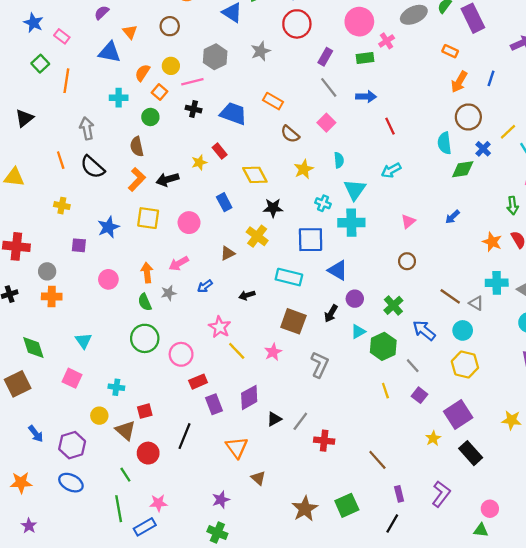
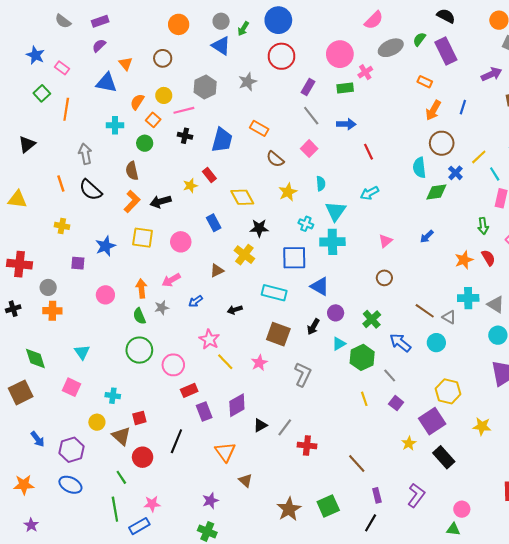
blue trapezoid: (233, 114) -> (222, 140), turned 85
orange star: (492, 242) -> (464, 260), turned 30
yellow hexagon: (465, 365) -> (448, 391), moved

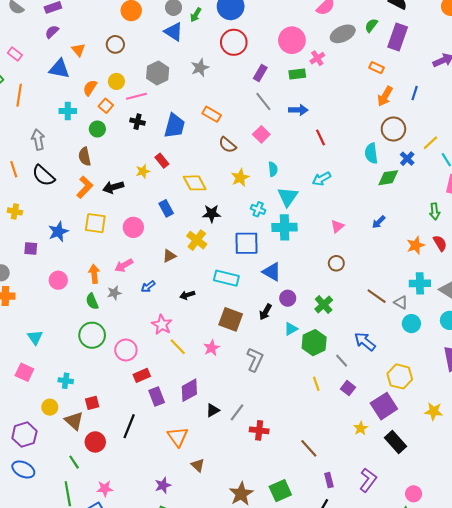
purple rectangle: (446, 51) -> (398, 37), turned 45
blue arrow: (400, 343) -> (365, 342), moved
cyan circle: (436, 343) -> (411, 324), moved

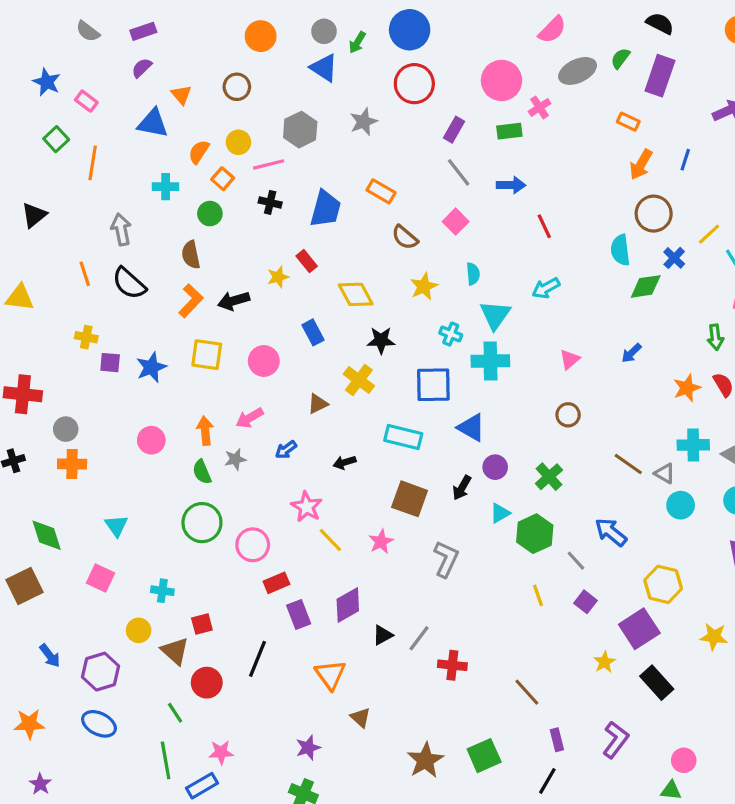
purple square: (31, 248) -> (110, 363), moved

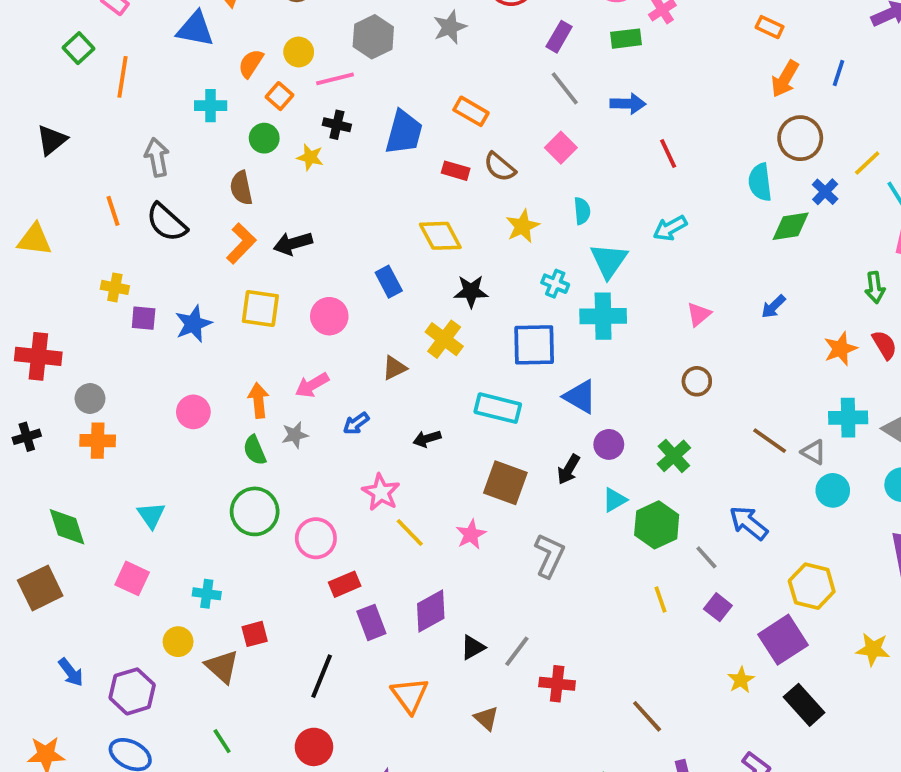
red rectangle: (307, 261) -> (456, 171), moved, turned -35
yellow star: (278, 277) -> (310, 157), moved, turned 30
red circle: (207, 683) -> (314, 747), moved
brown triangle: (360, 718) -> (486, 718), moved

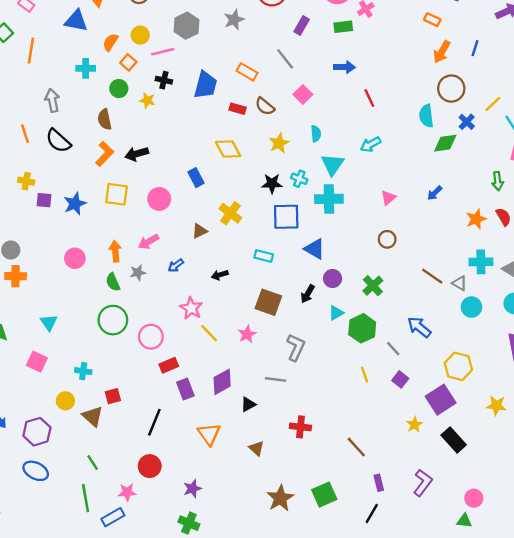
gray line: (565, 88) -> (285, 59), moved
black star: (471, 291) -> (272, 184), moved
cyan rectangle: (498, 408) -> (264, 256), size x0.7
gray line: (517, 651) -> (276, 379), moved, turned 60

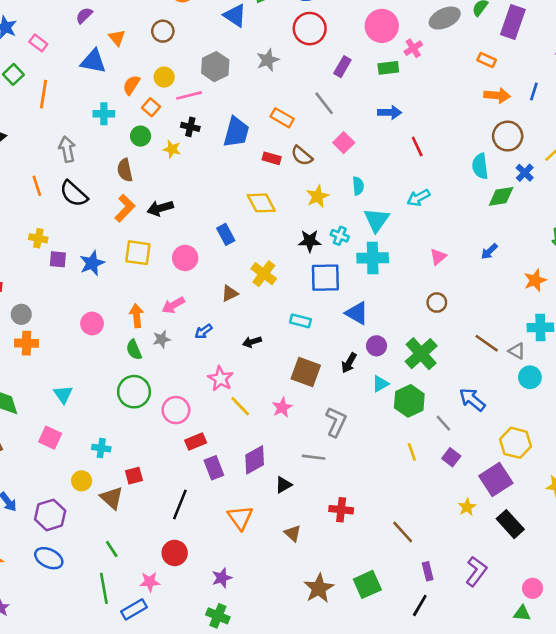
orange arrow: (442, 52) -> (497, 95), turned -115
green cross: (373, 286) -> (421, 354), size x1.4

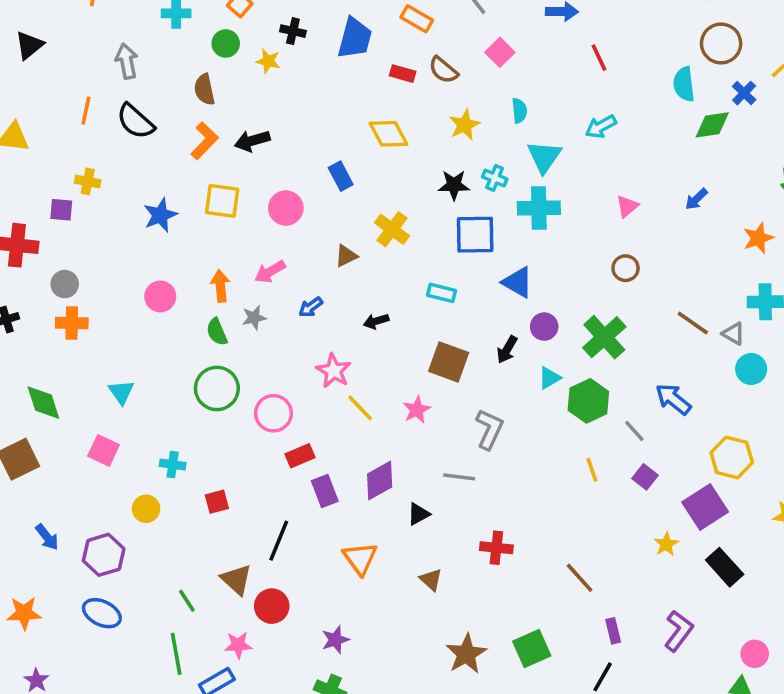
orange line: (37, 186) -> (86, 111), turned 30
purple square: (58, 259) -> (61, 210), moved
brown triangle: (112, 498) -> (236, 580), moved

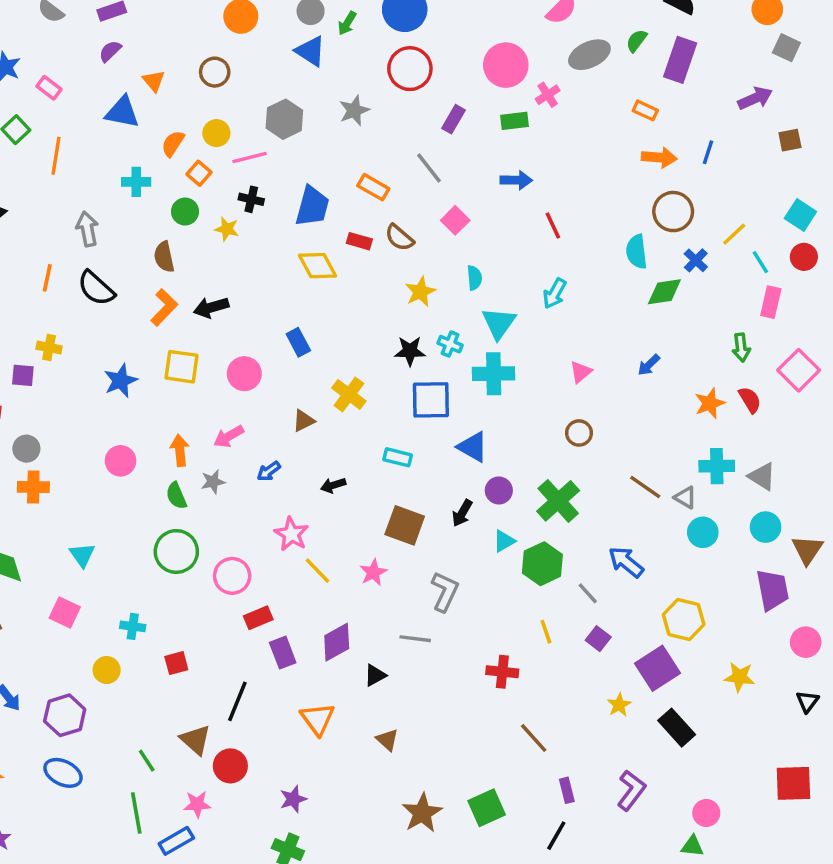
cyan arrow: (601, 127) -> (555, 293), turned -32
yellow diamond: (388, 134) -> (318, 266), moved
red cross: (496, 548) -> (502, 672), moved

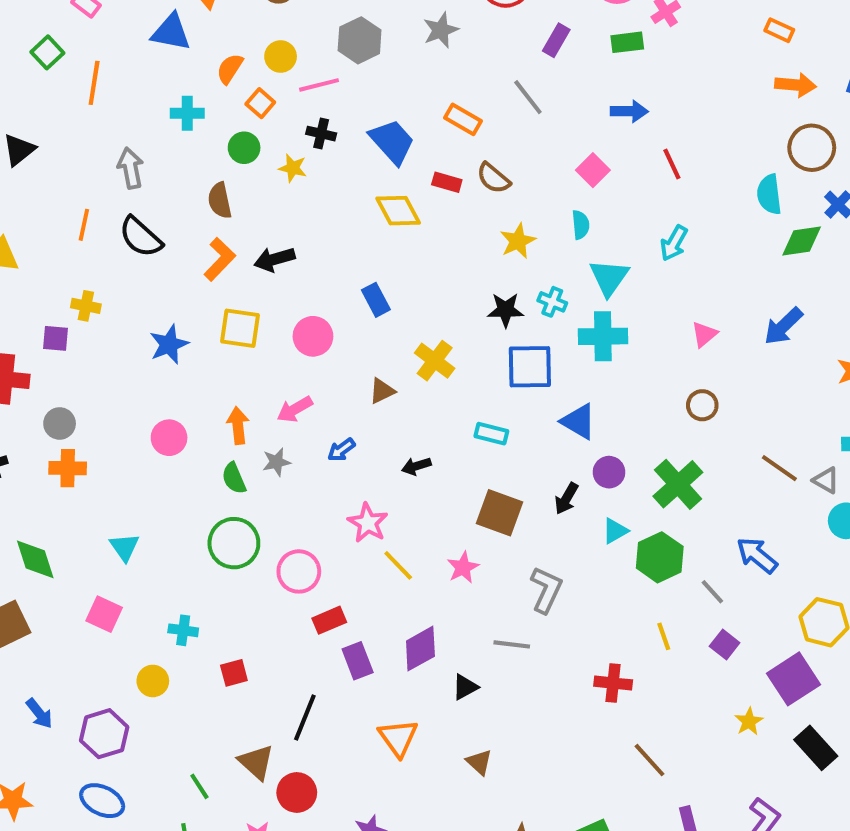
blue trapezoid: (312, 206) -> (392, 142), turned -57
pink square: (455, 220) -> (593, 170), moved
blue arrow: (649, 365) -> (783, 326), size x1.5

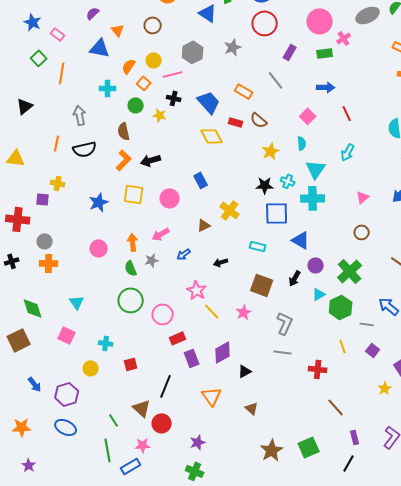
black semicircle: (141, 237) -> (85, 149), turned -55
gray line: (712, 592) -> (367, 324), turned -40
gray line: (512, 644) -> (283, 352), moved

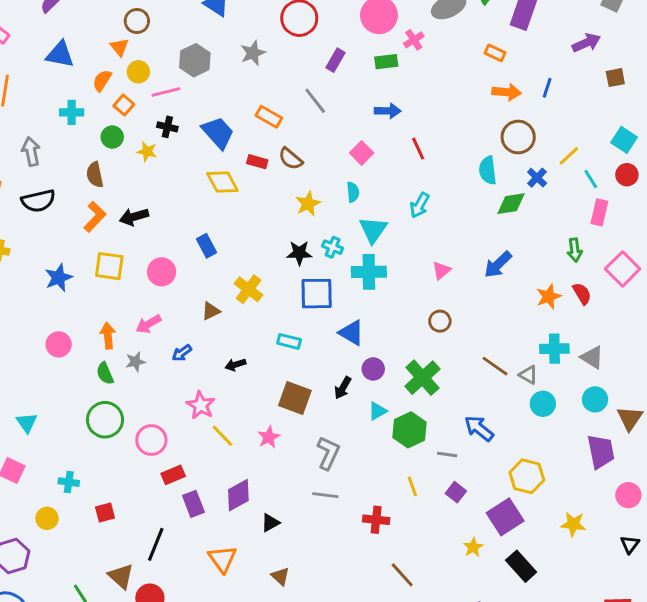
orange triangle: (118, 30) -> (119, 47), moved

